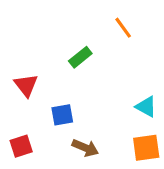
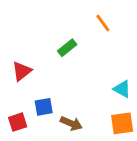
red triangle: (26, 85) -> (22, 71), turned 30
blue square: (62, 115) -> (44, 107), moved

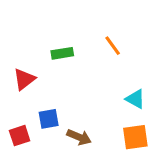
orange line: (103, 23) -> (113, 46), moved
green rectangle: (67, 48) -> (62, 53), moved, turned 30

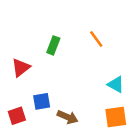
green rectangle: (62, 53) -> (53, 45), turned -60

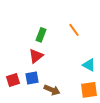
red triangle: (21, 68) -> (36, 56), moved
red square: (17, 116) -> (13, 80), moved

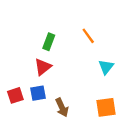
cyan triangle: (89, 65) -> (106, 67), moved, turned 40
brown arrow: (52, 90) -> (62, 107), turned 42

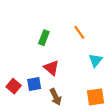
red triangle: (43, 67) -> (51, 68), moved, turned -42
red square: (15, 95) -> (14, 86), turned -32

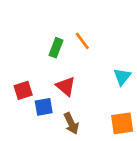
orange line: (79, 32) -> (82, 41), moved
red square: (14, 86) -> (23, 90), moved, turned 32

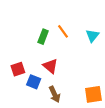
cyan triangle: (122, 77) -> (92, 36), moved
blue square: (44, 107) -> (34, 82), turned 32

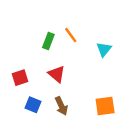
cyan triangle: (92, 36) -> (104, 49), moved
blue square: (34, 82) -> (33, 105), moved

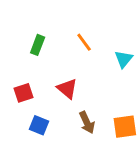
green rectangle: (48, 41) -> (38, 45), moved
brown arrow: (61, 106) -> (87, 122), moved

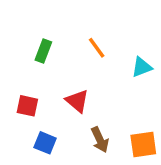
cyan triangle: (124, 59) -> (142, 67), turned 30
red square: (23, 93) -> (27, 106), turned 30

